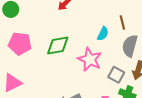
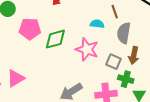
cyan semicircle: (103, 34) -> (97, 24), turned -104
pink pentagon: (20, 44) -> (30, 29), moved

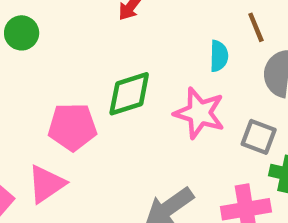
cyan semicircle: (97, 24) -> (219, 56), turned 88
pink pentagon: (30, 29) -> (72, 127), moved

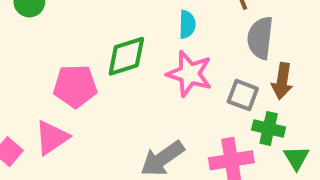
cyan semicircle: (219, 56) -> (187, 24), moved

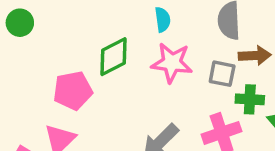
brown arrow: (282, 81) -> (255, 56), turned -92

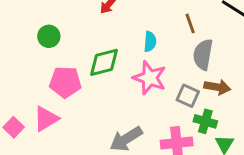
green circle: (20, 23) -> (49, 36), moved

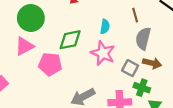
green circle: (49, 36) -> (31, 18), size x1.6
pink pentagon: (65, 82) -> (50, 64), moved
pink triangle: (46, 119) -> (24, 46), moved

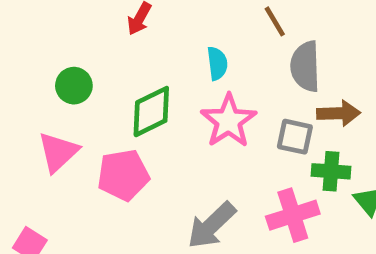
green circle: (31, 18) -> (74, 86), moved, size x0.6
pink star: (103, 53) -> (229, 121), turned 30

